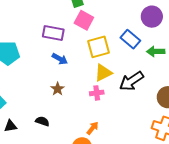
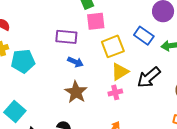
pink square: (84, 20) -> (96, 21), turned -30
brown star: (58, 89) -> (76, 92), size x1.6

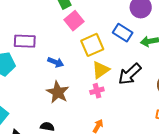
pink square: (96, 21) -> (74, 21), turned -30
purple rectangle: (66, 37) -> (25, 41), moved

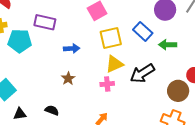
blue arrow: (56, 62) -> (72, 49), turned -35
brown star: (58, 92) -> (68, 78), size x0.6

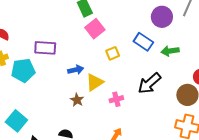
yellow square: (111, 38) -> (113, 53), size x0.6
yellow triangle: (114, 64) -> (95, 82), moved

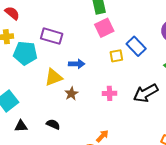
blue rectangle: (143, 42) -> (136, 46), moved
yellow triangle: (95, 82) -> (54, 77), moved
pink cross: (116, 99) -> (110, 93), moved

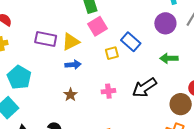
cyan pentagon: (25, 53) -> (19, 77), moved, turned 30
yellow triangle: (54, 77) -> (71, 42), moved

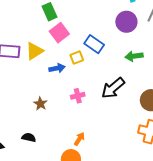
blue arrow: (73, 65) -> (57, 68), moved

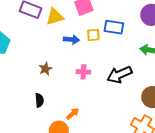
blue rectangle: (94, 44) -> (114, 27), turned -42
black semicircle: (29, 137) -> (39, 100), moved, turned 56

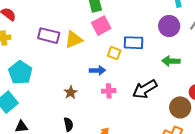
yellow square: (93, 35) -> (114, 53), turned 32
blue arrow: (71, 40) -> (97, 70), moved

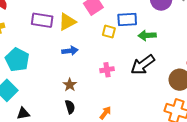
green arrow: (171, 61) -> (147, 35), moved
blue arrow: (97, 70) -> (70, 51), moved
brown star: (71, 92) -> (70, 85), moved

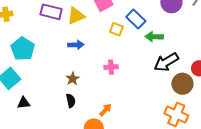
blue rectangle: (127, 19) -> (136, 19), turned 42
black arrow: (143, 65) -> (166, 62), moved

